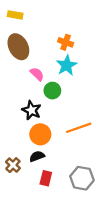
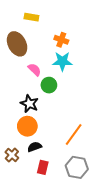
yellow rectangle: (15, 15) -> (31, 17), moved
cyan star: (67, 65) -> (62, 61), turned 30
orange line: (79, 128) -> (74, 134), moved, turned -35
orange circle: (40, 134) -> (27, 126), moved

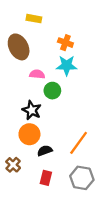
pink semicircle: (35, 70) -> (37, 74), turned -40
black semicircle: (35, 147) -> (45, 151), moved

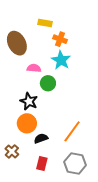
yellow rectangle: (34, 19) -> (45, 23), moved
cyan star: (67, 65) -> (61, 60), turned 30

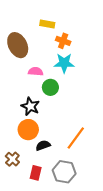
cyan star: (61, 60) -> (64, 63), turned -30
red rectangle: (42, 163) -> (36, 173), moved
gray hexagon: (75, 163) -> (64, 172), moved

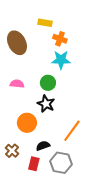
pink semicircle: (36, 71) -> (17, 84), moved
black star: (30, 106) -> (46, 104), moved
black semicircle: (43, 145) -> (43, 146), moved

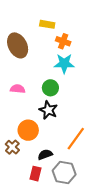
brown cross: (12, 151) -> (12, 147), moved

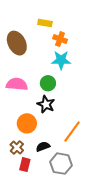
pink semicircle: (18, 89) -> (17, 84), size x1.5
brown cross: (12, 147) -> (17, 148), moved
red rectangle: (36, 174) -> (25, 165), moved

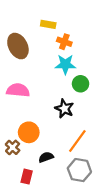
green circle: (48, 83) -> (81, 84), moved
black star: (46, 104) -> (64, 109), moved
brown cross: (17, 148) -> (13, 147), moved
gray hexagon: (61, 164) -> (79, 170), moved

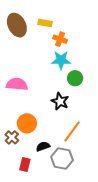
brown ellipse: (18, 46) -> (17, 25), moved
gray hexagon: (79, 170) -> (62, 158), moved

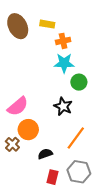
orange cross: (60, 39) -> (63, 41), turned -32
pink semicircle: (17, 84) -> (18, 106), moved, turned 135
gray hexagon: (62, 158) -> (79, 172), moved
red rectangle: (25, 165) -> (53, 177), moved

